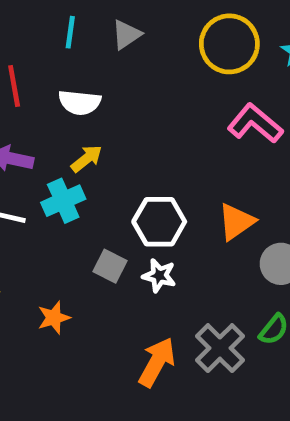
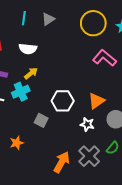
white star: (159, 276) -> (87, 124), moved

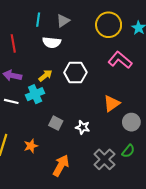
white semicircle: (28, 49) -> (52, 42), moved
white hexagon: (63, 101) -> (75, 72), moved
white star: (87, 124) -> (83, 127), moved
orange arrow: (62, 162) -> (61, 166), moved

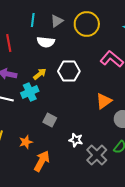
yellow circle: (109, 25) -> (87, 24), moved
white star: (83, 127) -> (76, 140), moved
orange arrow: (61, 166) -> (42, 161), moved

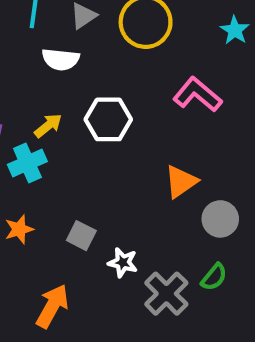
gray square: (50, 120) -> (81, 236), moved
orange star: (26, 142) -> (19, 229), moved

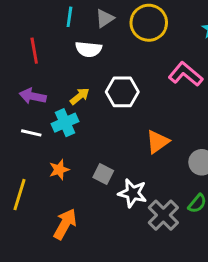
orange triangle: (181, 182) -> (158, 142), moved
white star: (123, 262) -> (133, 193), size x1.4
orange arrow: (52, 306) -> (65, 224), moved

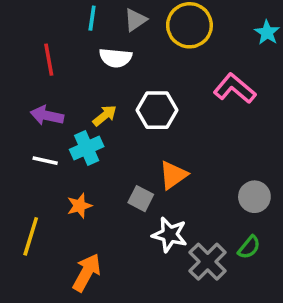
orange triangle: (158, 142) -> (173, 175), moved
gray square: (103, 174) -> (141, 199), moved

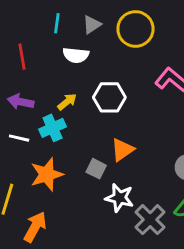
orange star: (79, 206) -> (47, 174), size x1.6
orange arrow: (87, 273) -> (35, 227), moved

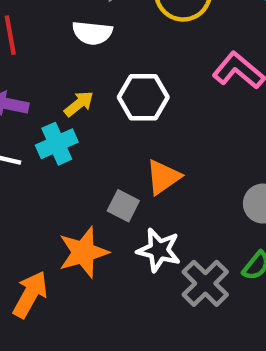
orange star: (47, 174) -> (83, 252), moved

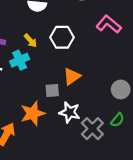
yellow arrow: (79, 104) -> (30, 41), turned 88
gray square: (123, 206) -> (52, 91), turned -32

